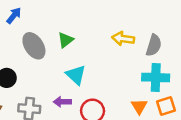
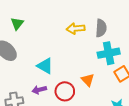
green triangle: (66, 40) -> (17, 24), moved
orange triangle: (139, 106) -> (88, 80), moved

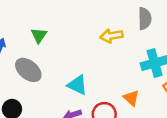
gray semicircle: (101, 28) -> (145, 19), moved

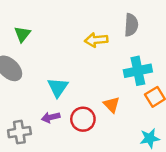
cyan triangle: (77, 85) -> (58, 87), turned 35

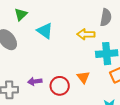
yellow arrow: (96, 40) -> (86, 34), moved
cyan triangle: (58, 87) -> (45, 31), moved, turned -36

